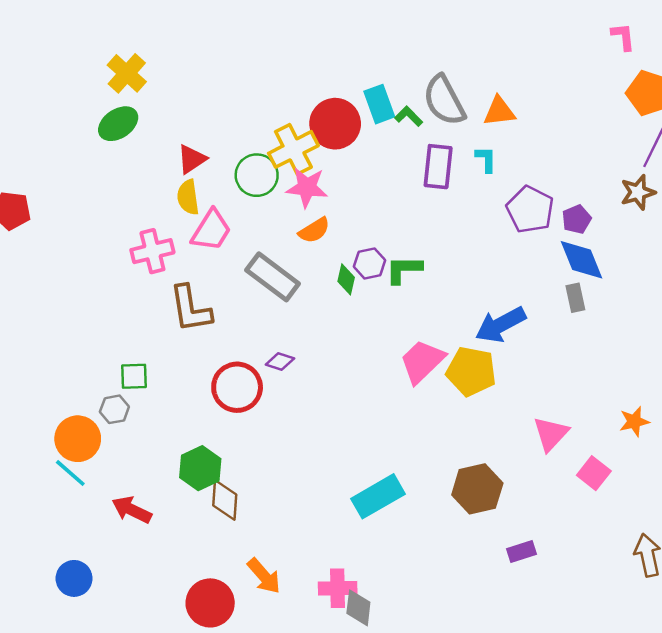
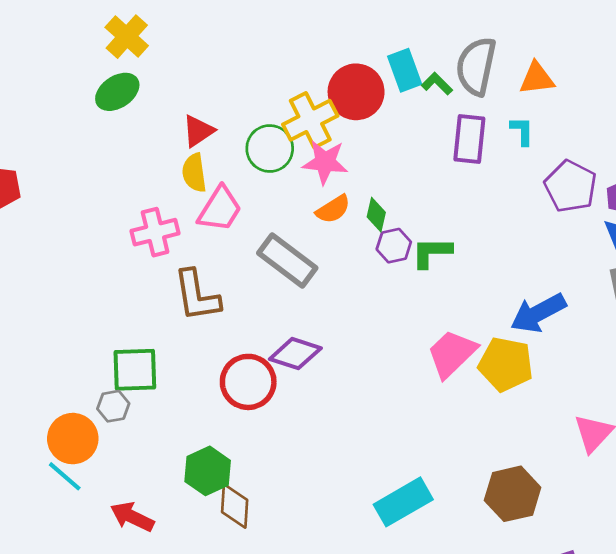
gray semicircle: (444, 100) -> (476, 66), turned 40
green diamond: (346, 279) -> (376, 215), moved
purple diamond: (280, 361) -> (295, 354), size x1.6
green square: (134, 376) -> (135, 370), size x1.5

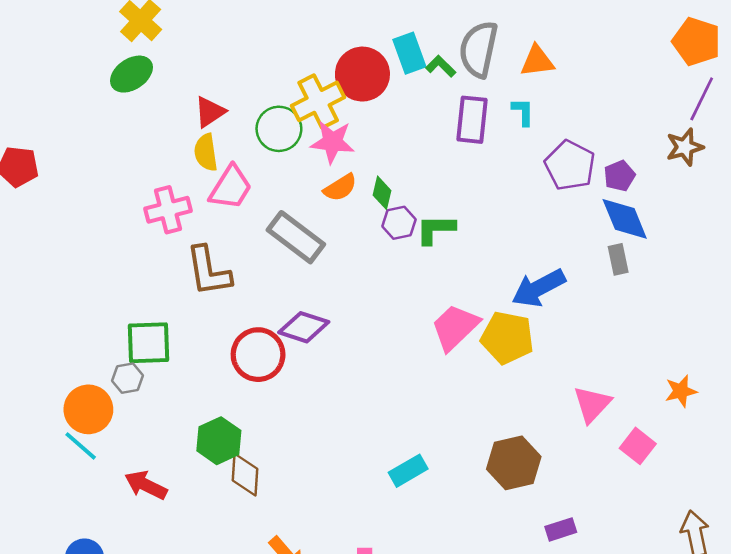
cyan rectangle: (403, 502) -> (408, 471), size x0.7

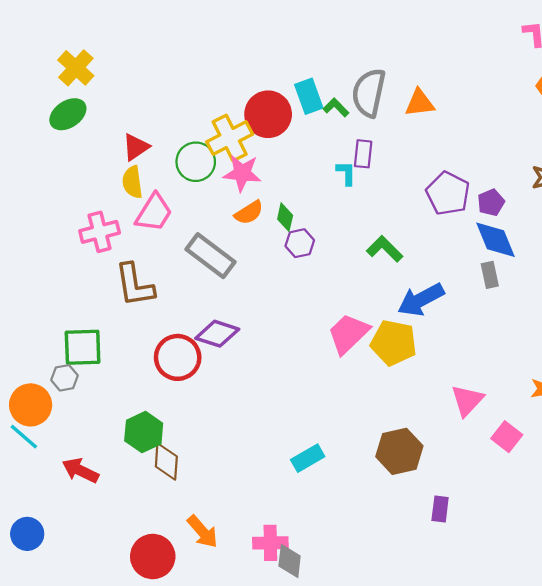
cyan L-shape: (523, 112) -> (346, 173), moved
purple rectangle: (472, 120) -> (363, 154), size x0.7
green L-shape: (435, 229) -> (385, 249), moved, turned 45
purple rectangle: (561, 529) -> (440, 509), turned -65

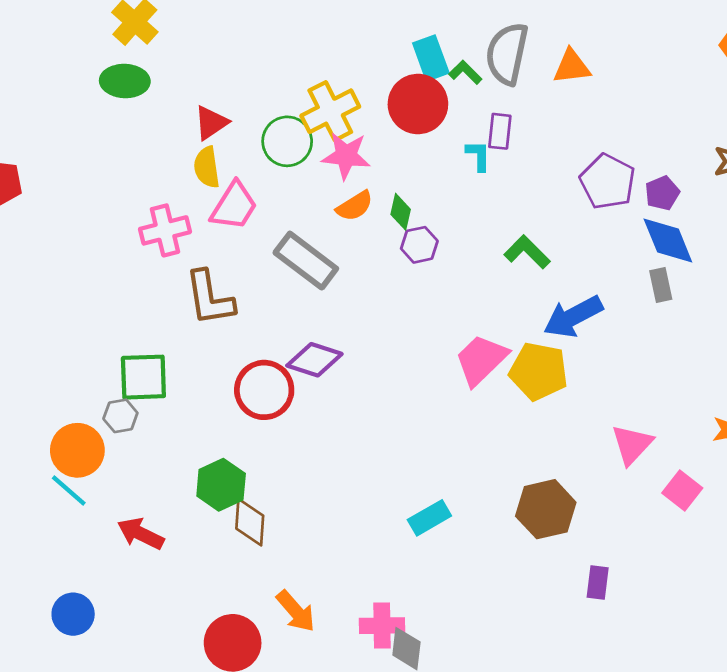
green ellipse: (68, 114) -> (125, 81), turned 36
red circle: (268, 114) -> (418, 104), moved

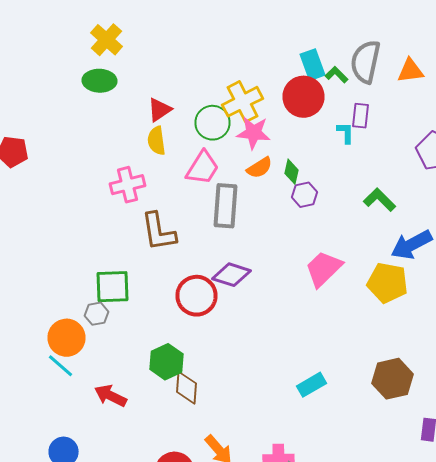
pink trapezoid: (234, 206) -> (202, 168), moved
gray rectangle: (306, 261) -> (226, 206), turned 57
pink trapezoid: (481, 360) -> (324, 269), moved

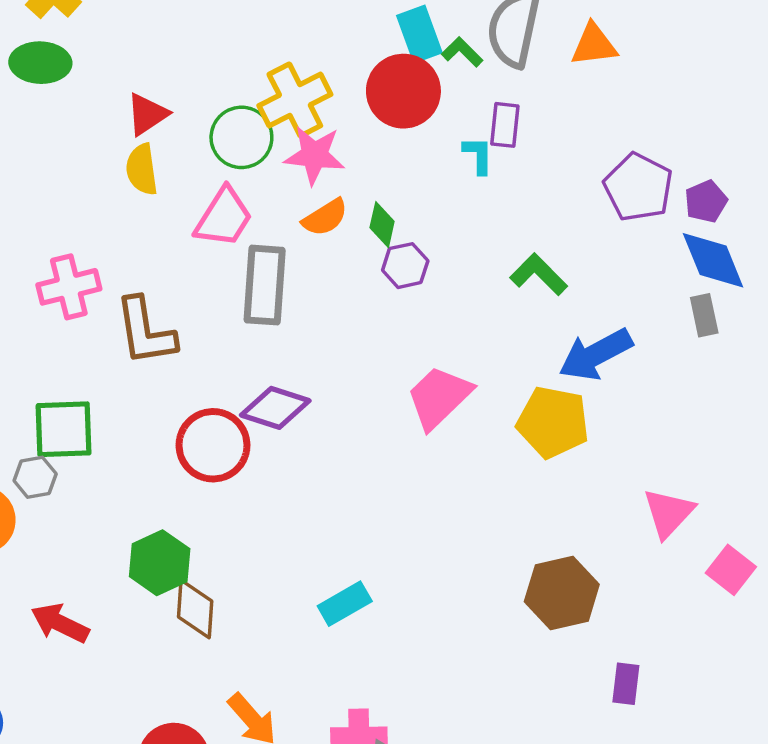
pink cross: (128, 185) -> (69, 287), moved
cyan rectangle: (312, 385) -> (345, 604), moved

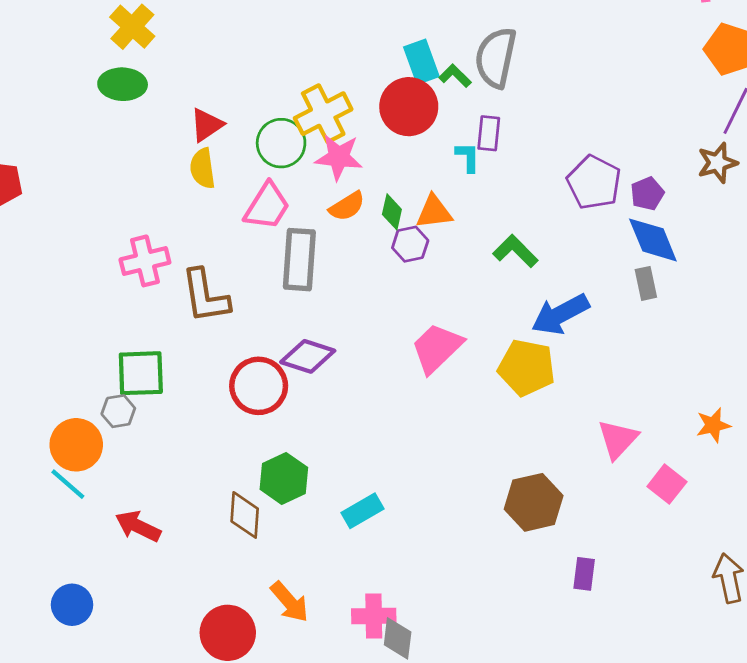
orange triangle: (594, 45) -> (434, 212), moved
green hexagon: (160, 563) -> (284, 478), moved

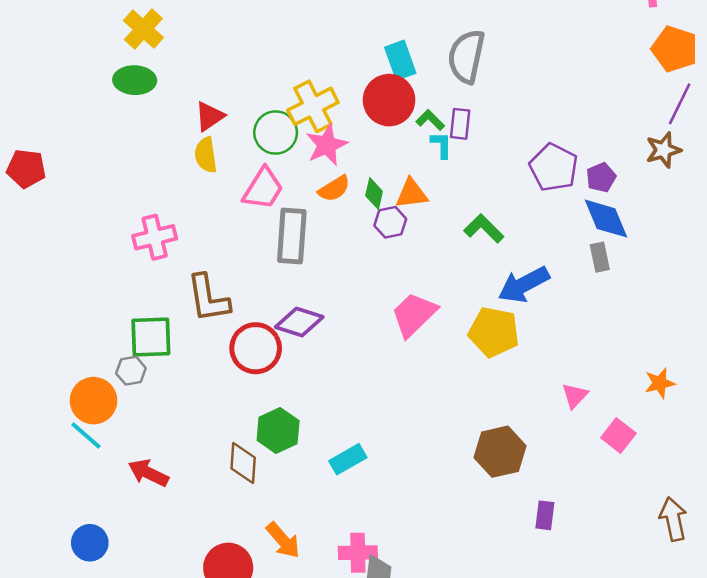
green L-shape: (455, 76) -> (430, 120), moved
pink star: (339, 157) -> (327, 145), turned -30
brown L-shape: (205, 296) -> (208, 298), moved
pink triangle: (618, 439) -> (575, 396), size x0.7

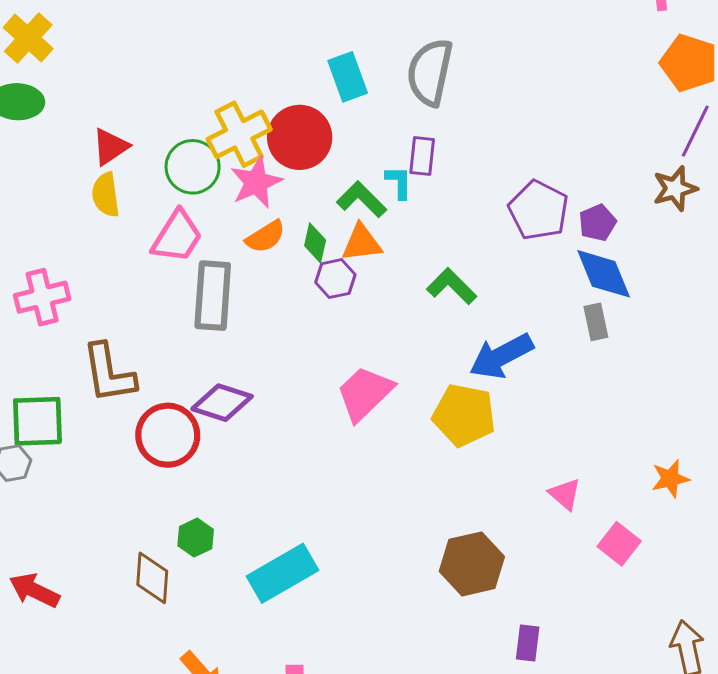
red circle: (389, 100) -> (300, 137), moved
green L-shape: (430, 120) -> (362, 199), moved, size x1.4
pink triangle: (575, 396) -> (565, 494), turned -32
green hexagon: (278, 431) -> (196, 538), size x0.7
cyan rectangle: (348, 459) -> (283, 573), size x1.5

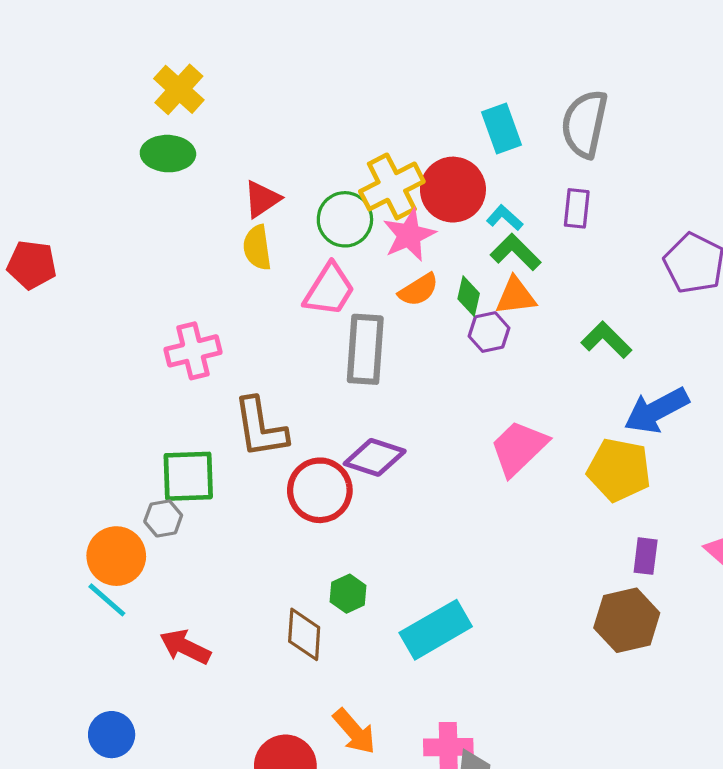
cyan L-shape: (399, 182) -> (505, 218), moved, turned -48
purple rectangle: (528, 643) -> (646, 556), moved

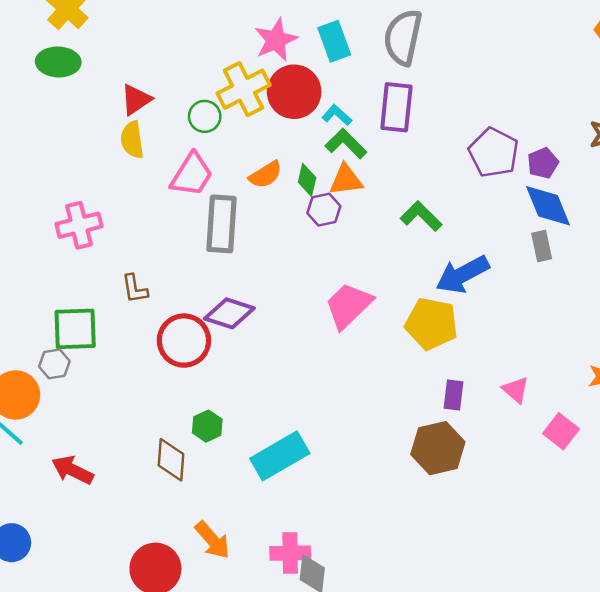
purple rectangle: (577, 208) -> (396, 107), size x1.5
green circle: (345, 219) -> (205, 116), size x0.7
pink star: (409, 235) -> (276, 40), moved
brown L-shape: (260, 428) -> (135, 289), size x0.6

